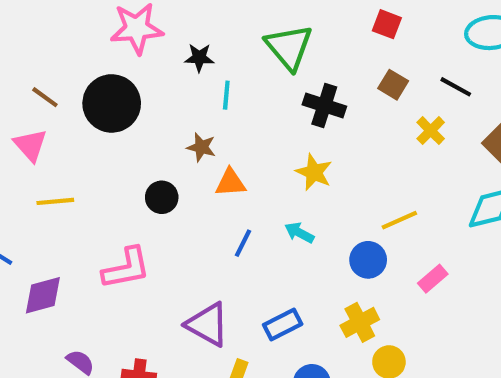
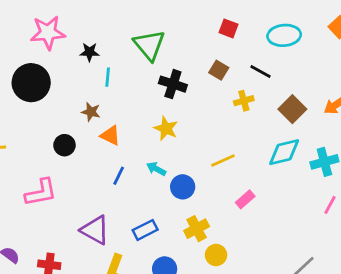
red square: (387, 24) -> (229, 28), moved
yellow cross: (431, 131) -> (244, 101), turned 30
orange triangle: (231, 183) -> (110, 135), turned 30
blue circle: (368, 260) -> (183, 187), moved

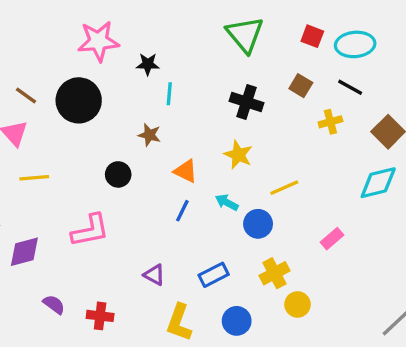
cyan ellipse: (284, 35) -> (355, 44), moved
green triangle: (149, 45) -> (245, 35), moved
orange triangle: (110, 135) -> (186, 171), moved
yellow line: (223, 160) -> (284, 188), moved
purple triangle: (95, 230) -> (154, 275), size x0.6

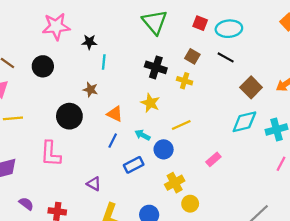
black circle: (79, 100) -> (43, 66), size x0.7
yellow cross: (330, 122) -> (185, 81), moved, turned 32
black circle: (118, 174) -> (69, 116), size x1.5
pink L-shape: (90, 230) -> (51, 154), turned 104
blue rectangle: (214, 275) -> (134, 165), moved

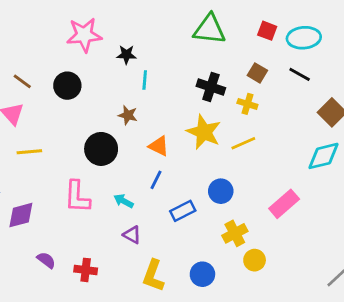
green triangle: (155, 22) -> (209, 29), turned -44
yellow star: (150, 103) -> (204, 132), size x1.4
yellow line: (181, 125) -> (243, 143), moved
cyan arrow: (143, 135) -> (124, 201), moved
pink rectangle: (213, 159) -> (284, 204), size x1.5

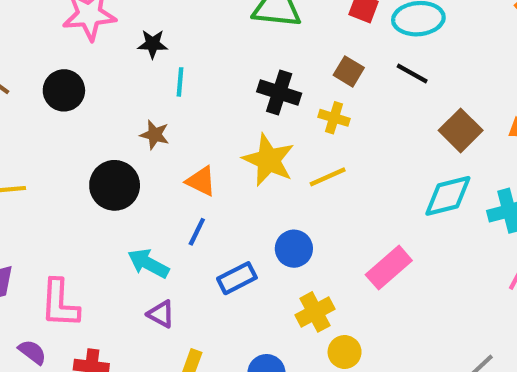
pink L-shape: (77, 197) -> (60, 303), moved
cyan arrow: (124, 201) -> (148, 263), size x1.4

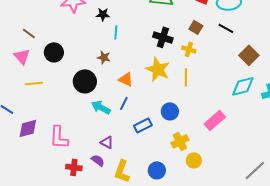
black circle: (64, 90) -> (54, 52), moved
yellow line: (328, 177) -> (186, 77), turned -66
cyan arrow: (148, 263) -> (101, 107), moved
purple semicircle: (32, 352) -> (98, 160), moved

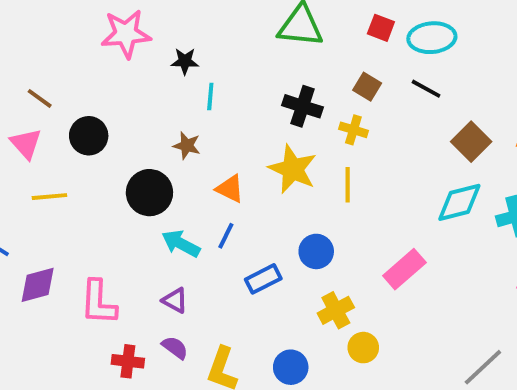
purple triangle: (107, 142) -> (175, 300), moved

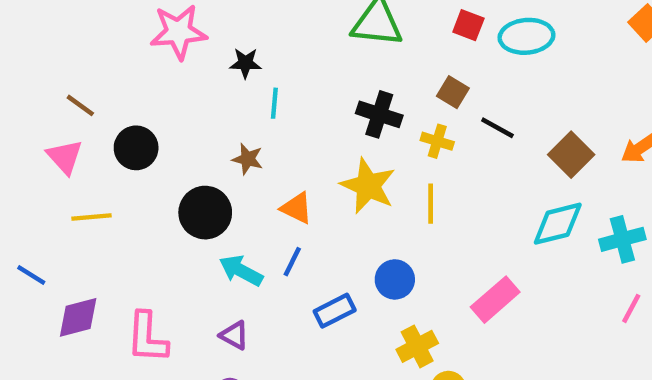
black line: (426, 89) -> (497, 128), moved

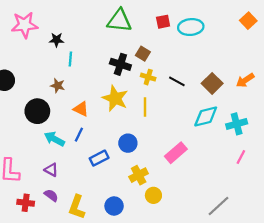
red square: (468, 25) -> (163, 22), turned -32
brown square: (453, 92) -> (143, 54), moved
black line: (497, 128) -> (177, 81), moved

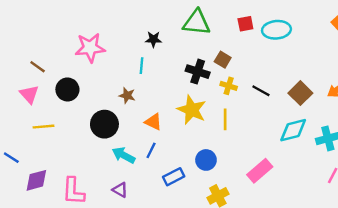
pink star: (25, 25) -> (90, 48), moved
black star: (57, 40) -> (153, 39), moved

